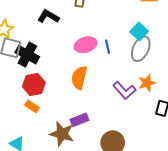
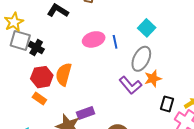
gray ellipse: (141, 49) -> (141, 59), moved
black cross: (27, 55) -> (36, 48), size x0.7
orange semicircle: (79, 78) -> (64, 74), moved

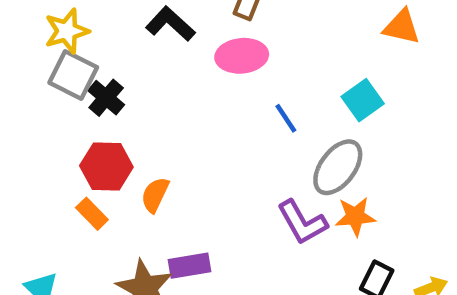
pink ellipse: (94, 39) -> (242, 56), moved
blue line: (115, 42) -> (286, 118), turned -32
orange semicircle: (64, 74) -> (155, 195), moved, size x0.7

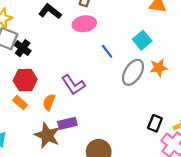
orange semicircle: (155, 195) -> (49, 102), moved
orange star: (355, 216) -> (159, 68), moved
purple L-shape: (302, 222) -> (73, 85), moved

